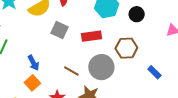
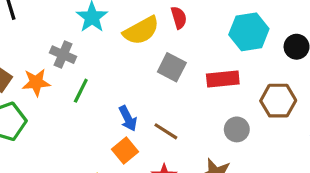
gray circle: (101, 67) -> (237, 129), size x0.6
brown line: (71, 71) -> (166, 131), moved

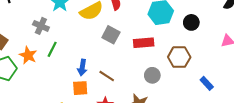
orange star: (36, 82) -> (28, 55), moved, turned 30
blue arrow: (128, 118) -> (82, 67), turned 35
orange square: (125, 150) -> (80, 88), turned 35

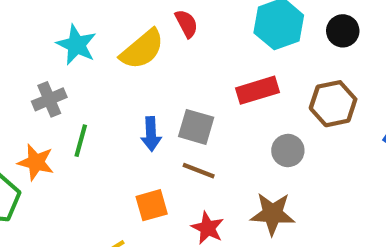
gray cross: (41, 26) -> (49, 99), turned -35
gray square: (111, 35) -> (196, 127), moved
blue arrow: (82, 67) -> (151, 134), moved

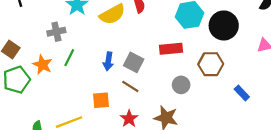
black circle: (343, 31) -> (224, 25), size x1.6

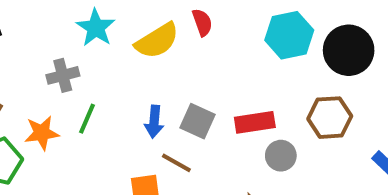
red rectangle: (171, 49) -> (255, 122), moved
orange star: (42, 65) -> (42, 133), turned -30
brown line: (130, 86) -> (176, 163), moved

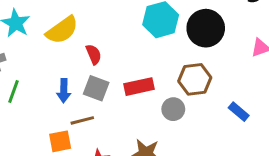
red semicircle: (202, 22) -> (94, 54), moved
gray circle: (281, 156) -> (173, 109), moved
brown line: (176, 163) -> (82, 120), turned -40

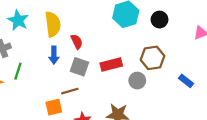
black circle: (206, 28) -> (159, 20), size x0.6
yellow semicircle: (62, 30) -> (53, 24), turned -60
blue arrow: (64, 91) -> (54, 55), moved

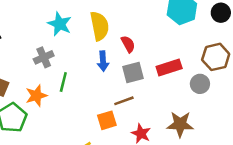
gray square: (79, 67) -> (133, 72), turned -30

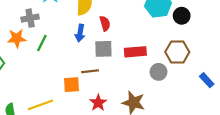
black circle: (221, 13) -> (182, 16), moved
orange star: (36, 96) -> (17, 38), moved

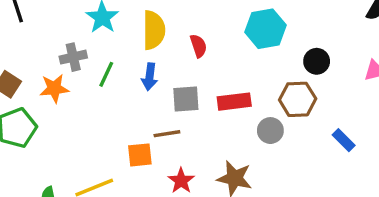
black circle: (182, 16) -> (317, 61), moved
red semicircle: (105, 23) -> (198, 46), moved
green line: (42, 43) -> (106, 74), moved

